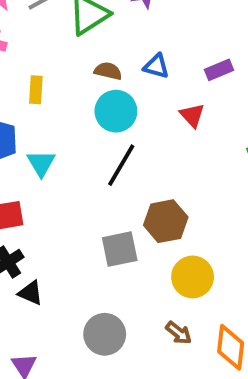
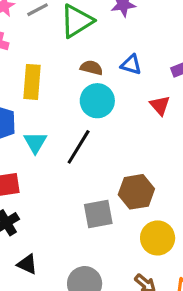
yellow rectangle: (36, 90) -> (32, 82), size x1.5
black line: (121, 165) -> (79, 147), moved
black triangle: (31, 293) -> (27, 264), moved

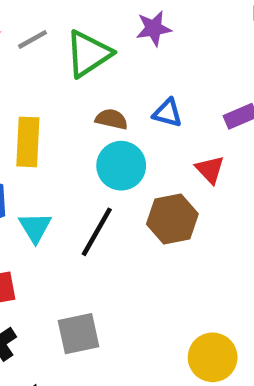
brown hexagon: (136, 192) -> (172, 219), moved
gray square: (98, 214) -> (79, 334), moved

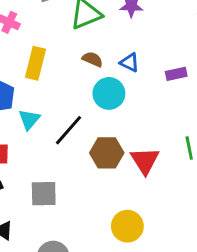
cyan circle: (121, 166) -> (109, 93), moved
red triangle: (210, 169) -> (145, 161), moved, size x1.5
brown hexagon: (172, 219) -> (107, 153), moved

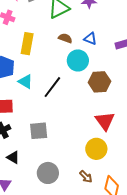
cyan triangle: (29, 119) -> (25, 82), turned -35
brown hexagon: (107, 153) -> (99, 82), moved
red triangle: (145, 161) -> (105, 121), moved

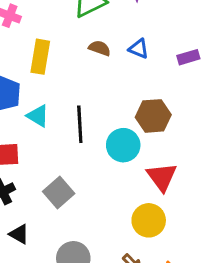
cyan circle: (78, 60) -> (123, 145), moved
black line: (52, 87) -> (80, 124), turned -40
gray square: (39, 131) -> (59, 193), turned -36

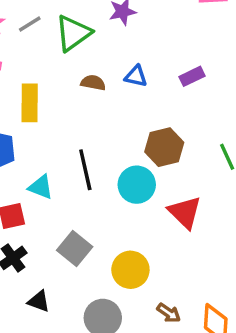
cyan triangle: (38, 116) -> (41, 187), moved
yellow circle: (149, 220) -> (130, 270), moved

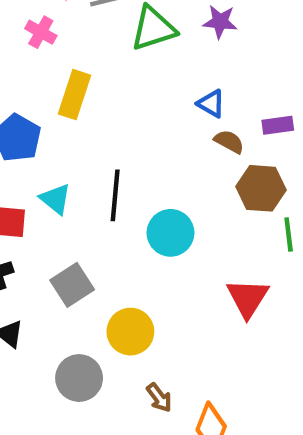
brown semicircle: (93, 83) -> (229, 142), moved
brown hexagon: (164, 147) -> (261, 188), moved
red triangle: (185, 212) -> (248, 298), moved

